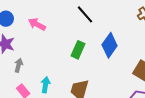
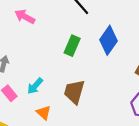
cyan arrow: (46, 85) -> (35, 86), turned -147

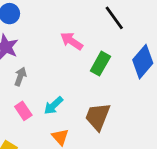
pink arrow: (25, 17) -> (72, 41), moved

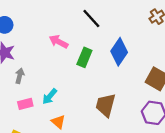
pink rectangle: (23, 111) -> (25, 104), turned -64
brown trapezoid: (98, 117) -> (106, 105), moved

